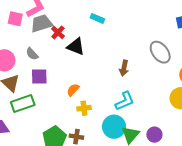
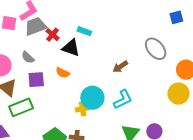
cyan rectangle: (97, 18) -> (84, 31), moved
brown arrow: (124, 68) -> (120, 67), turned 49
orange semicircle: (73, 90) -> (63, 73), moved, turned -104
cyan circle: (114, 127) -> (92, 98), moved

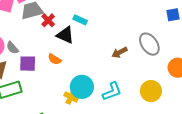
gray semicircle: (28, 57) -> (12, 48), moved
brown arrow: (120, 67) -> (119, 52), moved
yellow circle: (178, 94) -> (151, 91), moved
yellow cross: (83, 109) -> (71, 97), turned 32

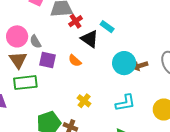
cyan circle: (82, 87) -> (124, 63), moved

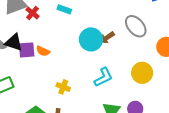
black triangle: (90, 39) -> (14, 42), moved
purple square: (47, 60) -> (27, 50), moved

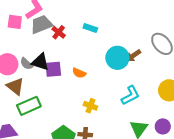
orange semicircle: (43, 51) -> (79, 73), moved

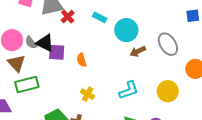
cyan circle: (117, 58) -> (126, 30), moved
orange semicircle: (79, 73) -> (82, 60), turned 40

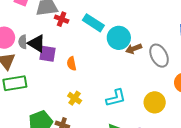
red cross: (68, 17) -> (62, 19), turned -32
cyan rectangle: (100, 17) -> (93, 23), size x1.5
gray semicircle: (31, 43) -> (23, 42), turned 32
brown arrow: (138, 51) -> (134, 49), moved

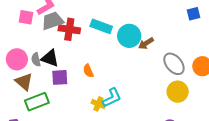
red cross: (62, 19) -> (69, 29), size x1.5
purple square: (48, 54) -> (60, 77), moved
gray ellipse: (159, 56) -> (174, 64), moved
cyan L-shape: (116, 98) -> (112, 98), moved

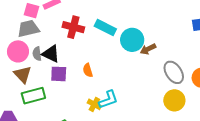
gray trapezoid: (52, 21) -> (28, 29), moved

